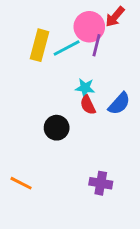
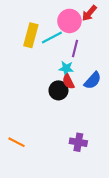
purple line: (96, 45) -> (75, 49), moved
black circle: (57, 128) -> (58, 90), moved

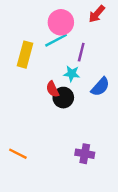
pink circle: (69, 21) -> (61, 22), moved
yellow rectangle: (31, 35) -> (25, 55), moved
red semicircle: (68, 82) -> (53, 89), moved

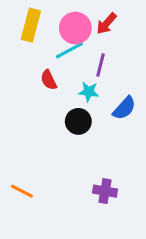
red arrow: (97, 14) -> (106, 24), moved
yellow rectangle: (25, 55) -> (31, 25), moved
red semicircle: (53, 89) -> (49, 80), moved

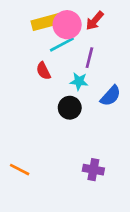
yellow rectangle: (31, 25) -> (46, 22), moved, turned 60

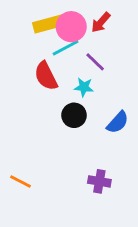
purple line: (89, 58) -> (95, 62), turned -60
red semicircle: (43, 71) -> (46, 76), size x1.5
blue semicircle: (111, 96) -> (118, 122), moved

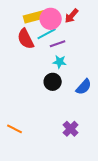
purple line: (95, 62) -> (58, 44), moved, turned -63
red semicircle: (46, 76) -> (26, 39), moved
purple cross: (99, 181) -> (71, 129), turned 35

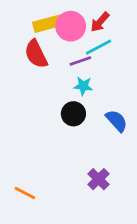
cyan line: (47, 34) -> (98, 47), moved
blue semicircle: (84, 87) -> (117, 121), turned -84
orange line: (15, 129) -> (25, 193), moved

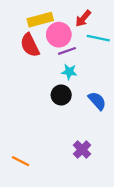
pink circle: (71, 26) -> (59, 35), moved
cyan line: (98, 47) -> (98, 38), moved, turned 40

